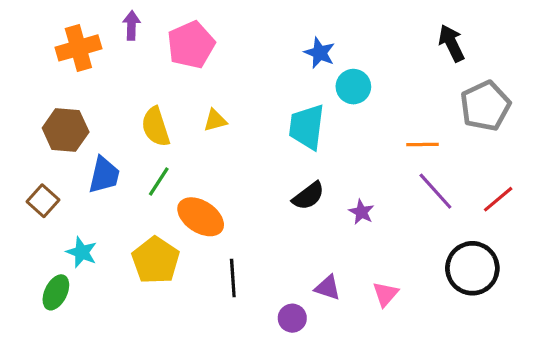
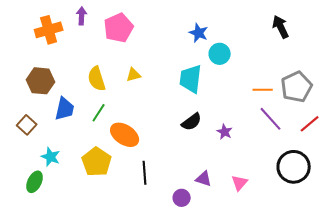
gray pentagon: (485, 106) -> (297, 87), moved

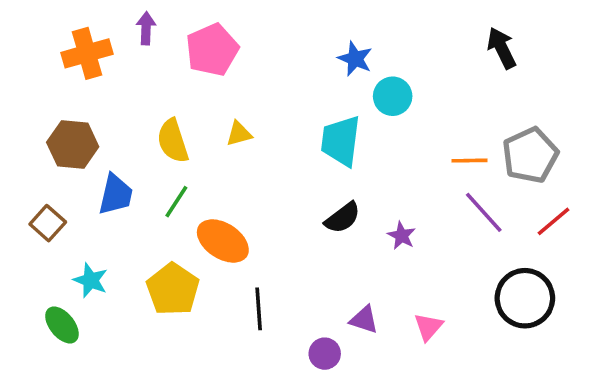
green ellipse: (35, 182) -> (62, 325), turned -65

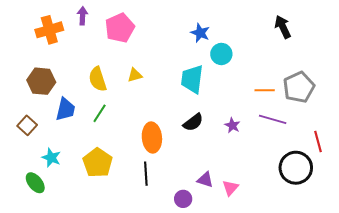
purple line: (484, 212) -> (273, 119), turned -32
red line: (553, 221) -> (318, 142), moved, turned -65
purple star: (402, 236) -> (232, 125), moved
orange ellipse: (223, 241) -> (152, 138), moved, turned 52
pink triangle: (428, 327) -> (230, 188), moved

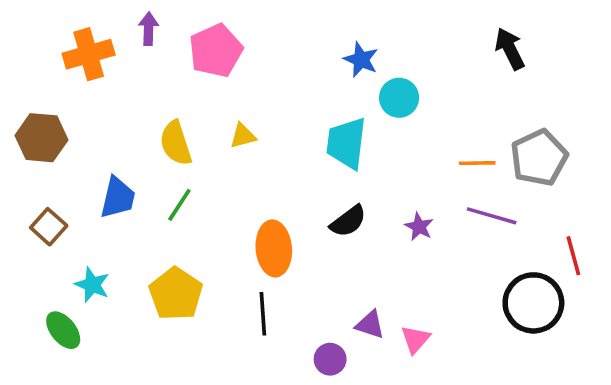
brown hexagon: (41, 81) -> (41, 138), moved

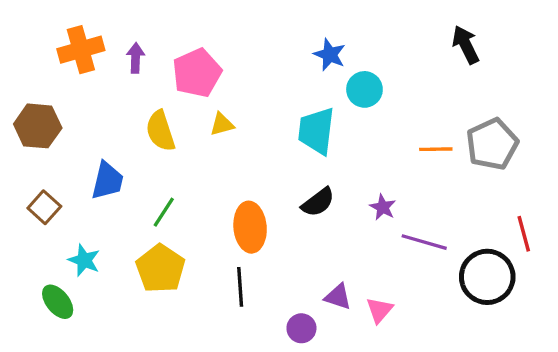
purple arrow: (149, 29) -> (136, 58), moved
pink pentagon: (216, 51) -> (197, 73), moved
green line: (179, 205) -> (164, 212), moved
purple line: (492, 216) -> (424, 242), moved

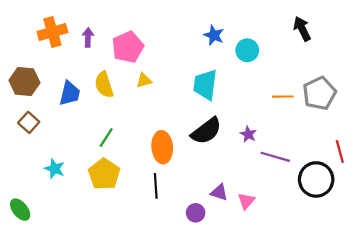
cyan circle: (364, 89) -> (247, 50), moved
blue trapezoid: (107, 181) -> (70, 93), moved
black semicircle: (318, 202) -> (206, 131), size x1.4
brown square: (44, 207) -> (29, 122), moved
green ellipse: (58, 302) -> (20, 210), moved

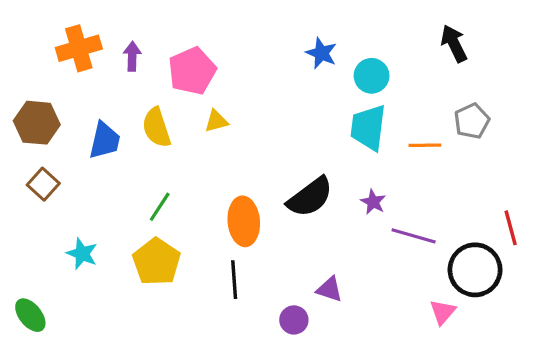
cyan trapezoid: (205, 85) -> (368, 128), moved
gray pentagon: (319, 93) -> (472, 121), moved, size x0.7
pink triangle: (246, 201) -> (443, 312), moved

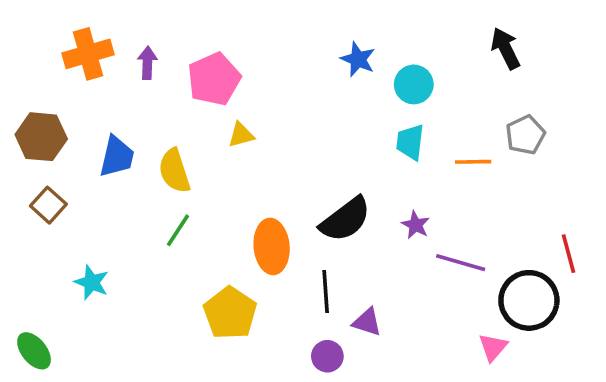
yellow semicircle: (156, 128) -> (174, 171), moved
cyan trapezoid: (368, 128) -> (410, 142), size x0.7
yellow pentagon: (156, 262) -> (230, 313), moved
black line: (234, 280) -> (326, 291), moved

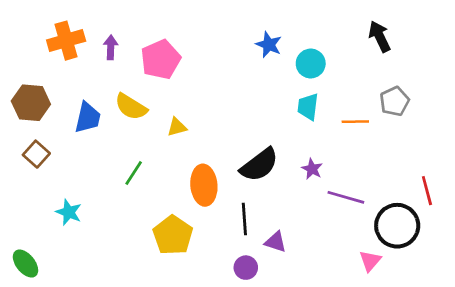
yellow triangle: (241, 135) -> (177, 127), moved
yellow semicircle: (174, 171) -> (131, 107), moved, turned -40

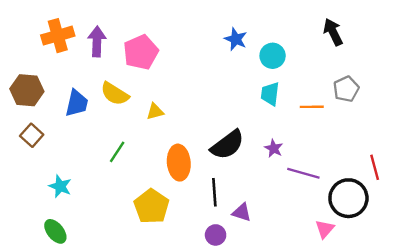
purple arrow: (111, 47) -> (97, 42), size x1.4
green ellipse: (25, 264) -> (55, 231), moved

